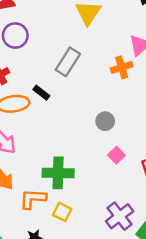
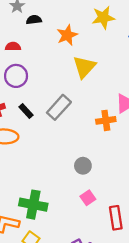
black rectangle: (41, 93) -> (26, 111), moved

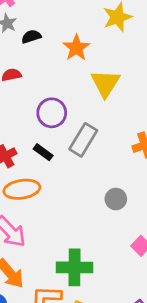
purple circle: (16, 76) -> (52, 113), moved
gray circle: (83, 166) -> (116, 199), moved

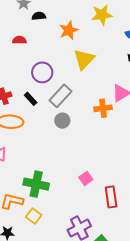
gray circle: (116, 199) -> (62, 121), moved

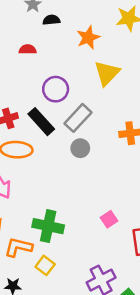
black rectangle: (31, 99) -> (41, 122), size x1.6

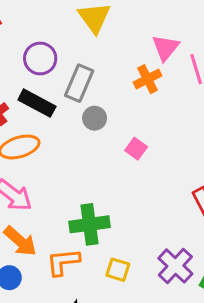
pink square: (109, 219) -> (136, 149), moved
yellow square: (45, 265) -> (118, 270), moved

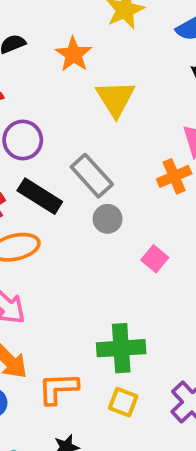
purple circle: (40, 59) -> (23, 140), moved
gray rectangle: (79, 83) -> (92, 176), turned -69
green cross: (90, 224) -> (121, 348), moved

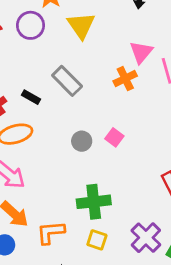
purple circle: (23, 140) -> (31, 25), moved
black rectangle: (40, 196) -> (31, 97), size x0.6
gray circle: (108, 219) -> (82, 141), moved

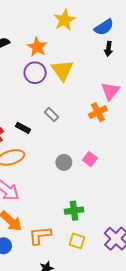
purple circle: (31, 25) -> (35, 73), moved
gray rectangle: (67, 81) -> (52, 115), size x0.6
green cross: (94, 202) -> (74, 211), size x0.7

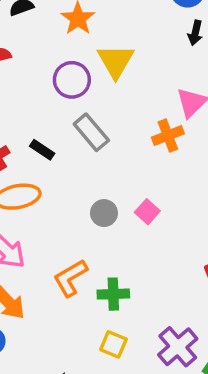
purple circle: (35, 73) -> (72, 80), moved
gray rectangle: (52, 115) -> (91, 132), size x1.5
orange L-shape: (40, 235) -> (70, 278), moved, turned -30

